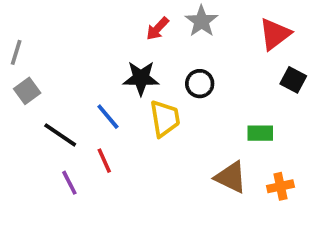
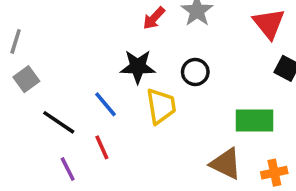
red triangle: (275, 34) -> (269, 23), turned -32
green rectangle: (260, 133) -> (255, 121), size x1.5

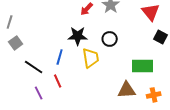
blue line: (105, 104) -> (60, 57), turned 56
brown triangle: (226, 164) -> (127, 90), turned -30

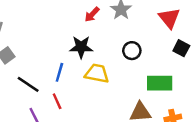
black circle: (110, 39) -> (132, 51), moved
yellow trapezoid: (91, 58) -> (97, 74), turned -70

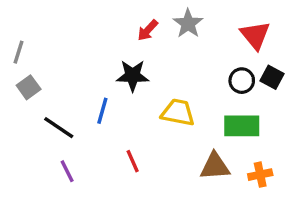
black circle: (132, 51) -> (242, 81), moved
yellow trapezoid: (97, 74) -> (178, 112), moved
red line: (57, 101) -> (133, 161), moved

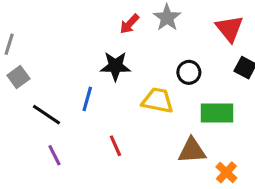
black circle: (242, 81) -> (189, 72), moved
orange cross: (260, 175) -> (226, 172), moved, turned -35

